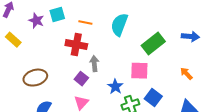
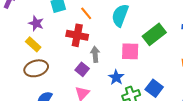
purple star: (36, 21) -> (36, 23), moved
orange line: (85, 23) -> (86, 13), turned 40
yellow rectangle: (13, 40) -> (33, 44), moved
pink square: (139, 71) -> (130, 51), moved

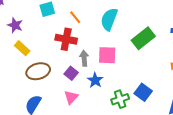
purple star: (36, 23) -> (15, 25), moved
pink square: (130, 51) -> (107, 55), moved
brown ellipse: (36, 68) -> (38, 71), moved
blue star: (116, 77) -> (95, 80), moved

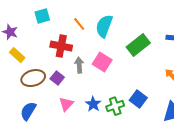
orange line: (75, 17) -> (79, 24), moved
pink square: (107, 55) -> (102, 62), turned 30
purple square: (71, 73) -> (57, 78), moved
blue star: (95, 80) -> (93, 104), moved

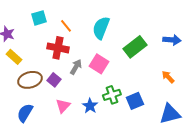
orange line: (79, 24) -> (66, 26), moved
gray arrow: (79, 65) -> (76, 67), turned 35
blue square: (138, 99) -> (135, 101), turned 30
green cross: (115, 106) -> (112, 95), moved

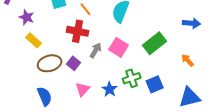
green rectangle: (135, 47) -> (155, 43), moved
blue semicircle: (25, 113) -> (45, 96), turned 126

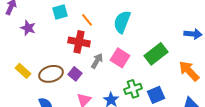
yellow rectangle: (34, 40) -> (23, 71), moved
orange arrow: (188, 60) -> (189, 71), size x1.6

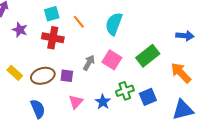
red cross: (79, 42) -> (53, 38), moved
purple square: (75, 74) -> (67, 76), turned -32

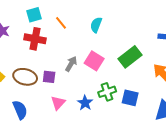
cyan semicircle: (114, 24) -> (96, 25), size x0.7
brown ellipse: (43, 76) -> (25, 77), turned 30
blue square: (148, 97) -> (130, 98), turned 36

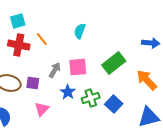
orange line: (61, 23) -> (42, 39), moved
pink square: (94, 61) -> (78, 67), turned -36
blue square: (130, 98) -> (114, 104), turned 30
blue star: (85, 103) -> (68, 92), moved

